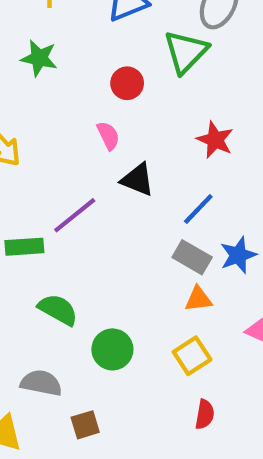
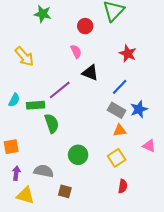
green semicircle: (58, 310) -> (52, 123), moved, turned 42
brown square: (85, 425) -> (65, 191), turned 32

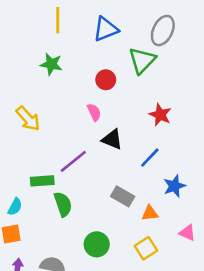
cyan semicircle: (14, 100) -> (15, 207), moved
gray rectangle: (117, 110) -> (123, 196), moved

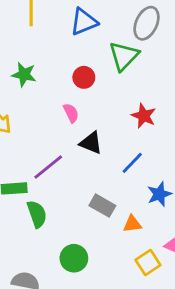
green star: (51, 64) -> (24, 75), moved
yellow square: (146, 248) -> (148, 262), moved

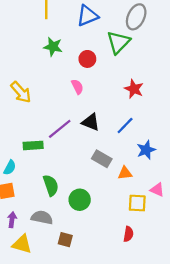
green star: (24, 75) -> (53, 47), moved
black triangle: (91, 143) -> (91, 122), moved
green semicircle: (37, 214) -> (51, 185), moved
yellow square: (148, 262) -> (137, 203), turned 36

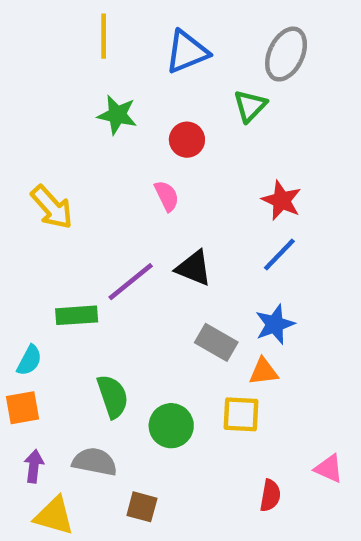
green triangle: (118, 42) -> (250, 106), size x0.7
blue line: (125, 125) -> (279, 255), moved
blue star: (146, 150) -> (275, 324), moved
pink triangle: (157, 190) -> (329, 468), moved
yellow square: (137, 203) -> (241, 414), moved

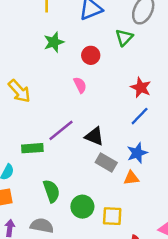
green star: (117, 115) -> (54, 42), turned -30
black triangle: (194, 268) -> (94, 136), moved
yellow square: (241, 414) -> (112, 216), moved

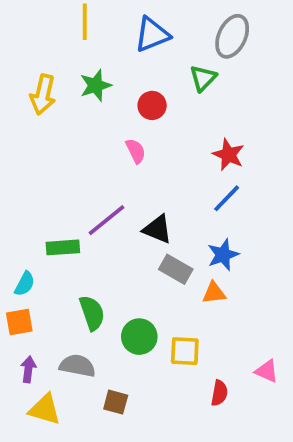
yellow arrow: (19, 91) -> (43, 95), moved, turned 55

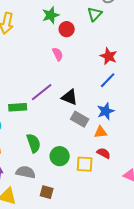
green star: (96, 85) -> (51, 15), moved
red semicircle: (219, 393) -> (104, 153), moved, turned -72

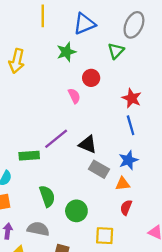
red circle: (67, 29) -> (91, 78), moved
blue line: (108, 80) -> (131, 125), turned -60
red semicircle: (104, 153) -> (126, 207), turned -96
yellow square: (85, 164) -> (105, 236), moved

